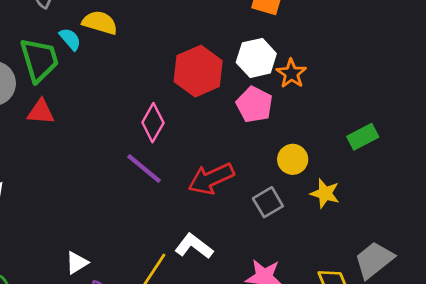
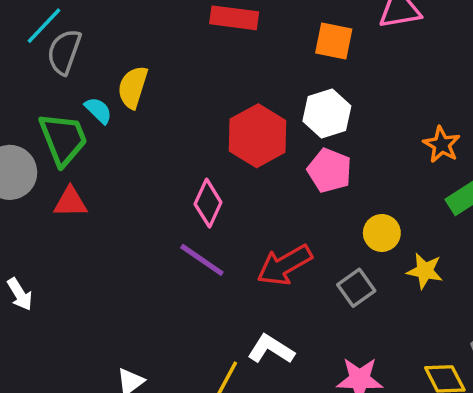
yellow semicircle: (100, 23) -> (133, 87), turned -84
orange star: (291, 73) -> (442, 145), moved

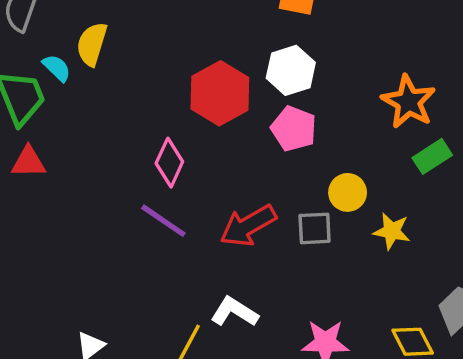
orange star: (442, 145) -> (409, 102), size x1.4
gray square: (356, 288) -> (315, 228), moved, turned 33

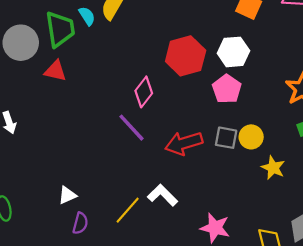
gray square: (315, 228) -> (226, 138), moved

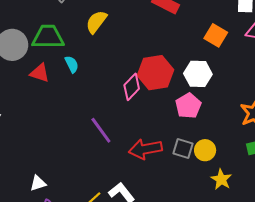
cyan semicircle: (87, 16) -> (72, 64), moved
green trapezoid: (60, 29) -> (48, 37), turned -88
pink diamond: (144, 92) -> (132, 87), moved

